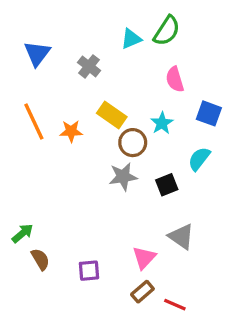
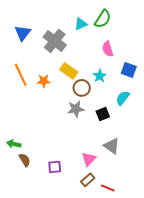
gray cross: (89, 66) -> (55, 41), size x1.6
green arrow: (23, 233) -> (14, 144), turned -128

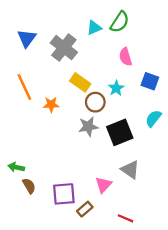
orange star: (44, 81) -> (51, 104), moved
cyan semicircle: (123, 98) -> (153, 118), moved
black square: (103, 114) -> (120, 132), size x1.6
purple square: (55, 167) -> (64, 194), size x1.5
brown rectangle: (88, 180) -> (85, 209), moved

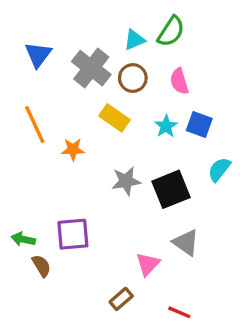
blue square: (150, 81) -> (199, 125), moved
brown circle: (95, 102) -> (133, 78), moved
purple square: (64, 194) -> (73, 234), moved

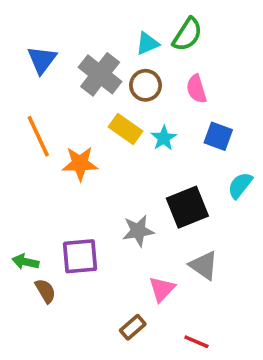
cyan star: (166, 126) -> (164, 138), moved
orange star: (73, 149) -> (80, 164), size x1.4
gray star: (126, 181) -> (138, 231), moved

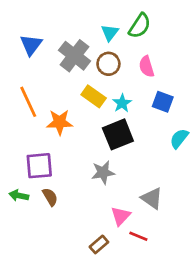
cyan triangle: (147, 43) -> (110, 33), turned -30
black square: (187, 207) -> (118, 134), moved
purple square: (80, 256) -> (39, 166), moved
brown semicircle: (45, 291) -> (50, 197), moved
red line: (196, 342) -> (138, 236), moved

